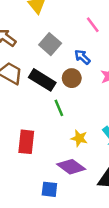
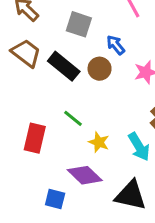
gray square: (50, 44) -> (79, 24), turned -30
green line: (59, 108) -> (73, 118), moved, turned -35

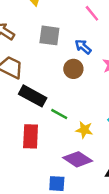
black rectangle: (64, 66) -> (33, 96), moved

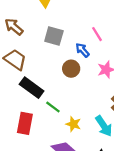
pink line: (92, 13) -> (97, 34), moved

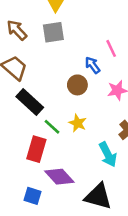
gray square: (54, 36) -> (53, 32), moved, turned -30
red rectangle: (25, 123) -> (36, 149), moved
yellow star: (73, 124) -> (78, 123), moved

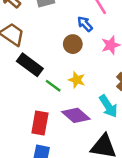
red rectangle: (36, 149) -> (40, 123), moved
purple diamond: (59, 177) -> (76, 115), moved

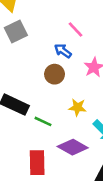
yellow star: (77, 80) -> (77, 107), moved

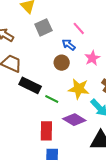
gray square: (16, 31) -> (43, 27), moved
yellow star: (77, 107) -> (79, 89), size x1.5

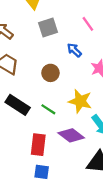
pink line: (79, 28) -> (88, 24), moved
brown circle: (62, 63) -> (50, 73), moved
black rectangle: (30, 85) -> (18, 105), moved

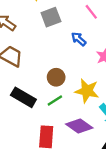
brown circle: (50, 73) -> (56, 77), moved
green line: (48, 109) -> (55, 100), turned -63

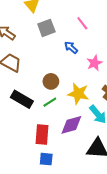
purple diamond: (79, 126) -> (71, 125), turned -50

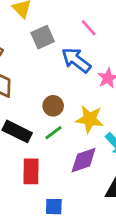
blue arrow: (71, 48) -> (76, 60), size x1.6
red rectangle: (42, 134) -> (31, 171), moved

